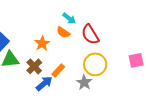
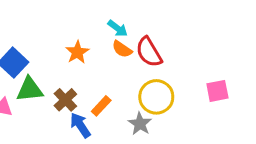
orange semicircle: (63, 32) -> (122, 49), moved
orange star: (42, 43) -> (77, 52), moved
blue arrow: (44, 83) -> (80, 125), turned -84

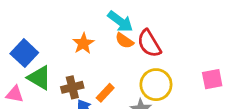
cyan arrow: (118, 28) -> (120, 21), size x1.4
green triangle: (30, 89) -> (39, 78), turned 36
brown cross: (65, 100) -> (72, 87), turned 30

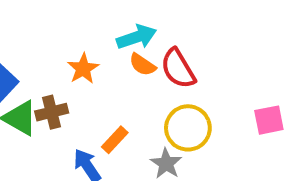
cyan arrow: (120, 21) -> (137, 37), turned -56
brown cross: (72, 87) -> (52, 112), moved

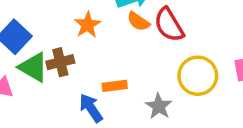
yellow circle: (188, 128) -> (198, 76), moved
orange rectangle: (115, 140) -> (115, 86), turned 40

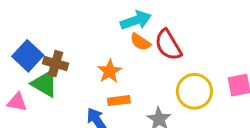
orange star: (88, 25) -> (110, 71), moved
brown cross: (60, 62) -> (56, 64), moved, turned 30

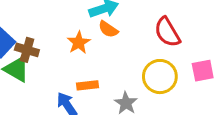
red semicircle: (168, 45) -> (167, 32), moved
orange star: (110, 71) -> (79, 43), moved

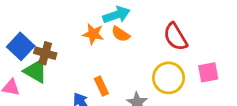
orange star: (79, 43) -> (93, 34), moved, turned -30
orange rectangle: (88, 85) -> (101, 86), turned 72

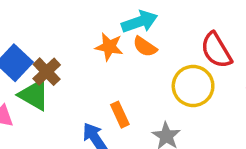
brown cross: (45, 53) -> (47, 72), turned 30
yellow circle: (169, 78) -> (193, 86), moved

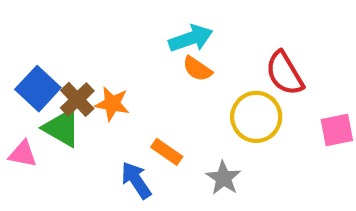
orange star: (109, 47) -> (112, 104), moved
orange rectangle: (120, 115) -> (167, 152), turned -30

